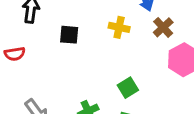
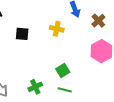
brown cross: (163, 27) -> (98, 21), moved

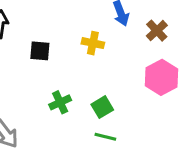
green cross: (35, 87) -> (60, 102), moved

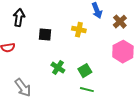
green cross: (60, 102) -> (58, 68), turned -32

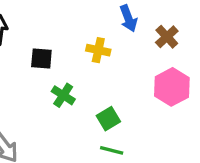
green cross: (58, 68) -> (63, 95), moved

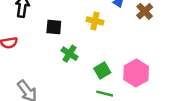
pink hexagon: (172, 87) -> (136, 73), moved

